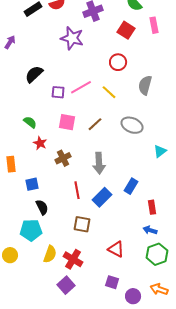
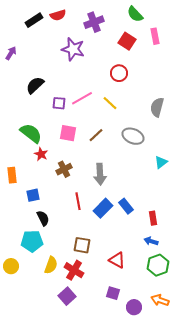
gray semicircle: (145, 85) -> (157, 107), moved
green semicircle: (30, 122) -> (31, 133), size x1.6
blue rectangle: (131, 186) -> (126, 206), moved, turned -70
brown square: (82, 224) -> (82, 245), moved

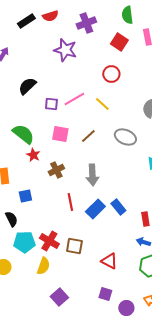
green semicircle: (135, 14) -> (127, 15), turned 36
black semicircle: (43, 218) -> (11, 219), moved
red cross: (74, 270) -> (49, 241), moved

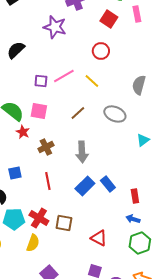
black semicircle: (27, 86) -> (16, 50), moved
pink square: (60, 134) -> (39, 111), moved
red line: (70, 202) -> (48, 181), moved

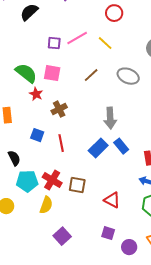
gray arrow: (82, 152) -> (110, 118), moved
blue square: (15, 173) -> (37, 135), moved, turned 32

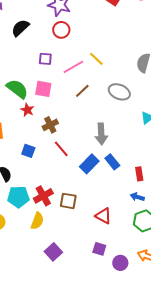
red circle: (114, 13) -> (61, 30), moved
pink line: (77, 38) -> (73, 67), moved
red line: (61, 143) -> (61, 149), moved, turned -30
red cross: (52, 180) -> (43, 196), turned 30

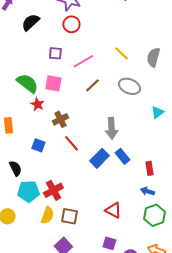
yellow line: (96, 59) -> (121, 53), moved
brown square: (68, 201) -> (69, 216), moved

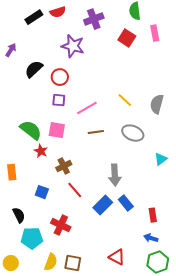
red circle: (71, 24) -> (60, 77), moved
brown line: (92, 85) -> (96, 132), turned 35
red cross: (53, 190) -> (61, 225), moved, turned -36

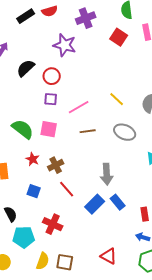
red star: (41, 151) -> (33, 159), moved

